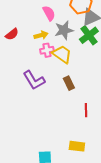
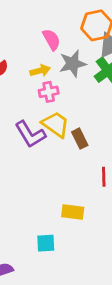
yellow trapezoid: (62, 54) -> (56, 124), moved
yellow rectangle: (77, 146) -> (73, 212), moved

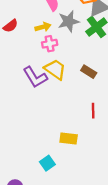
brown rectangle: (80, 139) -> (89, 72), moved, turned -32
cyan square: (46, 243) -> (47, 163), turned -32

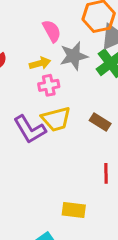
yellow trapezoid: (55, 69) -> (56, 119), turned 130

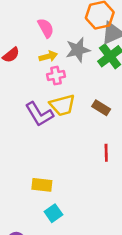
pink semicircle: (52, 31) -> (46, 28), moved
yellow rectangle: (74, 210) -> (42, 185), moved

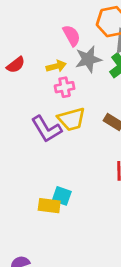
pink semicircle: (46, 28) -> (72, 36), moved
cyan square: (53, 213) -> (62, 196), moved, turned -36

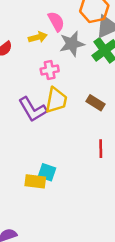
yellow arrow: (56, 66) -> (38, 37), moved
yellow trapezoid: (72, 119) -> (56, 100), turned -64

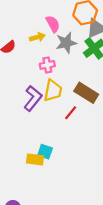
brown rectangle: (96, 103) -> (86, 93), size x1.5
purple L-shape: (33, 109) -> (33, 98), turned -110
red line: (101, 149) -> (71, 113), moved, turned 40

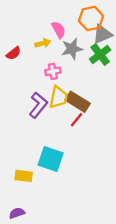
brown rectangle: (86, 93) -> (78, 102), moved
cyan square: (45, 152) -> (51, 159), size x1.6
yellow rectangle: (35, 159) -> (24, 176), moved

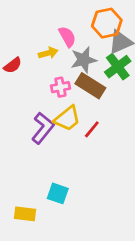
yellow trapezoid: (58, 97) -> (67, 118), turned 40
brown rectangle: (78, 102) -> (90, 86), moved
red line: (76, 120) -> (92, 129), moved
cyan square: (51, 159) -> (58, 193), size x0.7

